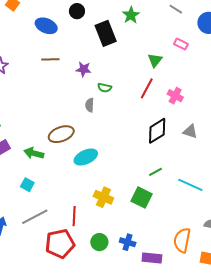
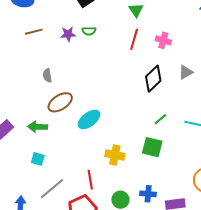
green semicircle: (105, 88) -> (89, 31), moved
gray semicircle: (90, 105) -> (47, 75), moved
gray triangle: (190, 132) -> (186, 72), turned -35

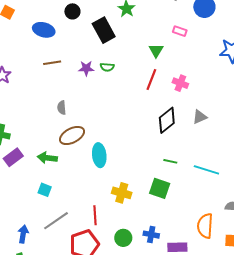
cyan ellipse: (89, 119) -> (99, 155), turned -65
green line: (160, 119) -> (170, 161), turned 48

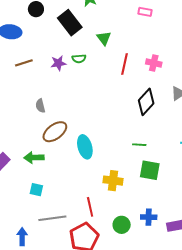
green triangle: (156, 50) -> (104, 38), moved
green line: (170, 161) -> (139, 145), moved
gray line: (56, 221) -> (52, 218), turned 36

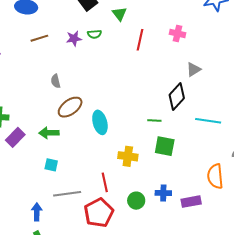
pink cross: (154, 63) -> (177, 34), moved
black diamond: (146, 102) -> (177, 97), moved

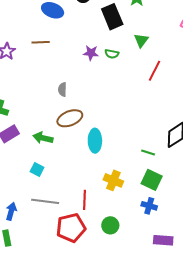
brown line: (39, 38) -> (41, 42), moved
blue cross: (163, 193) -> (149, 206), moved

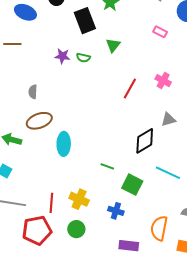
red line: (154, 71) -> (130, 89), moved
green line: (148, 153) -> (107, 166), moved
yellow cross: (113, 180) -> (79, 199), moved
green square: (152, 180) -> (132, 185), moved

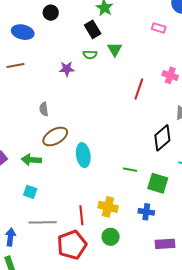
black rectangle: (85, 21) -> (93, 29), moved, size x0.7
green semicircle: (83, 58) -> (90, 55), moved

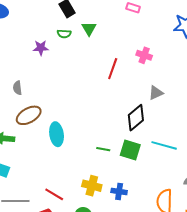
green square: (158, 183) -> (130, 150), moved
yellow cross: (108, 207) -> (92, 186), moved
red line: (81, 215) -> (54, 194), turned -54

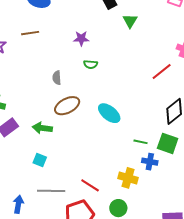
green semicircle: (64, 34) -> (91, 64), moved
red line: (113, 69) -> (162, 72), moved, turned 30
cyan ellipse: (57, 134) -> (109, 113), moved, turned -45
blue cross: (119, 191) -> (150, 162), moved

